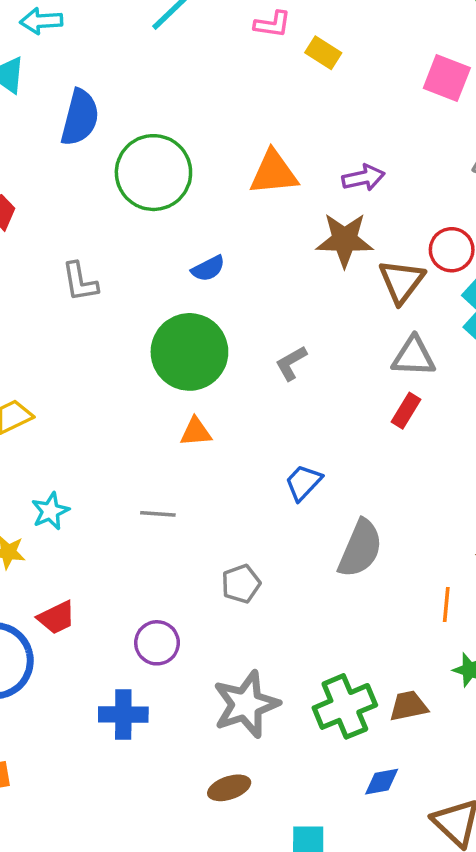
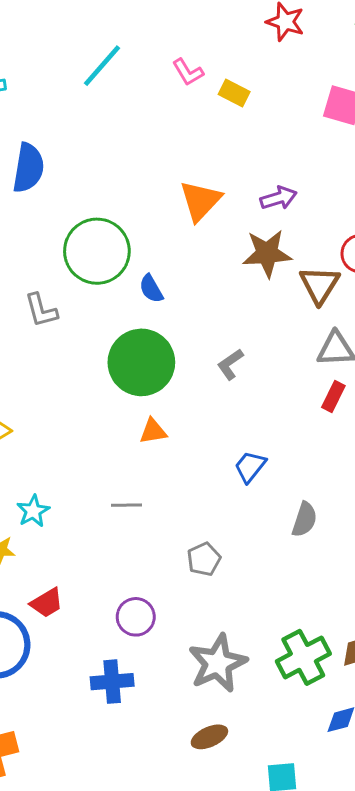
pink L-shape: (272, 24) -> (188, 72), turned 56
green circle: (153, 173) -> (97, 251), moved
orange triangle: (274, 173) -> (200, 201), turned -36
blue semicircle: (208, 269) -> (151, 289), turned 92
gray semicircle: (360, 549) -> (304, 519), size x0.7

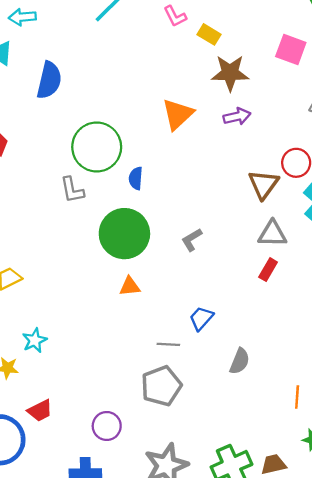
brown star: (267, 253) -> (230, 73), moved
blue semicircle: (151, 289) -> (136, 178), turned 30
gray L-shape: (41, 310) -> (72, 190), moved
gray line: (127, 505) -> (168, 344), moved
gray pentagon: (204, 559) -> (161, 386), size x1.6

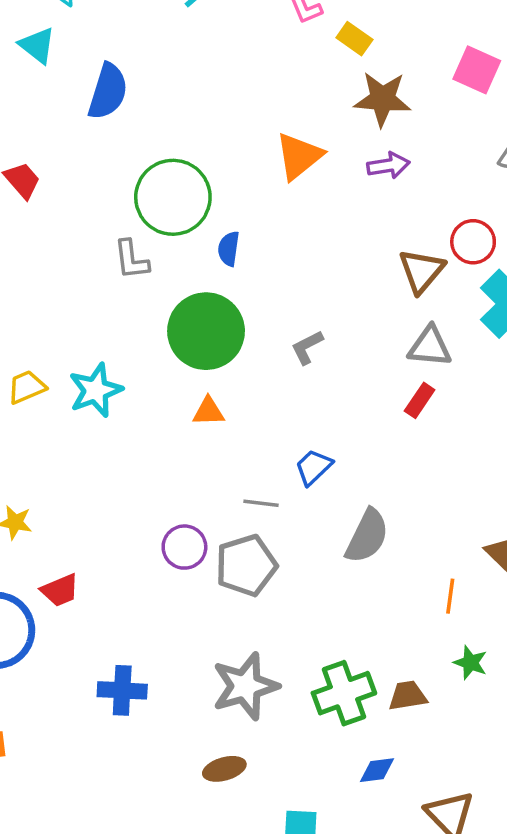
cyan star: (35, 340) -> (96, 390), moved, size x1.4
gray semicircle: (240, 361) -> (367, 536), size x1.4
purple circle: (107, 426) -> (184, 547), moved

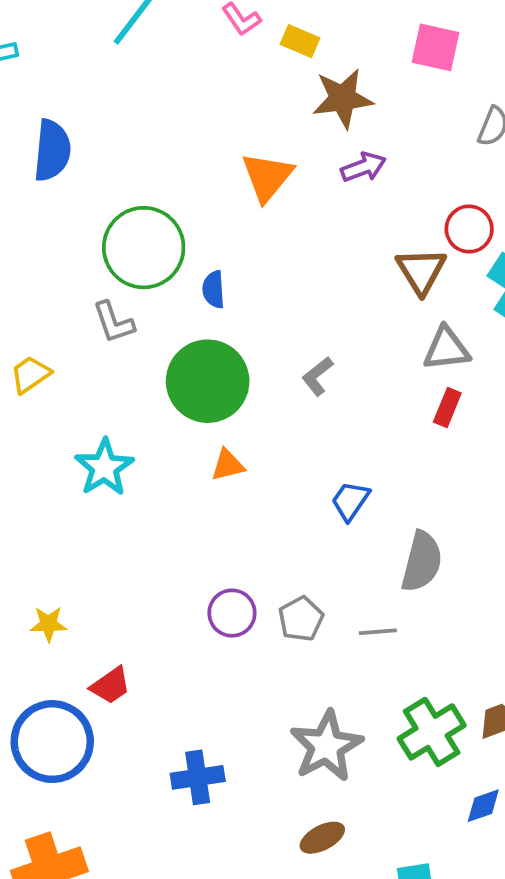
yellow trapezoid: (27, 387) -> (30, 375), moved
gray line: (261, 503) -> (378, 632), moved
gray pentagon: (246, 565) -> (301, 619), size x0.7

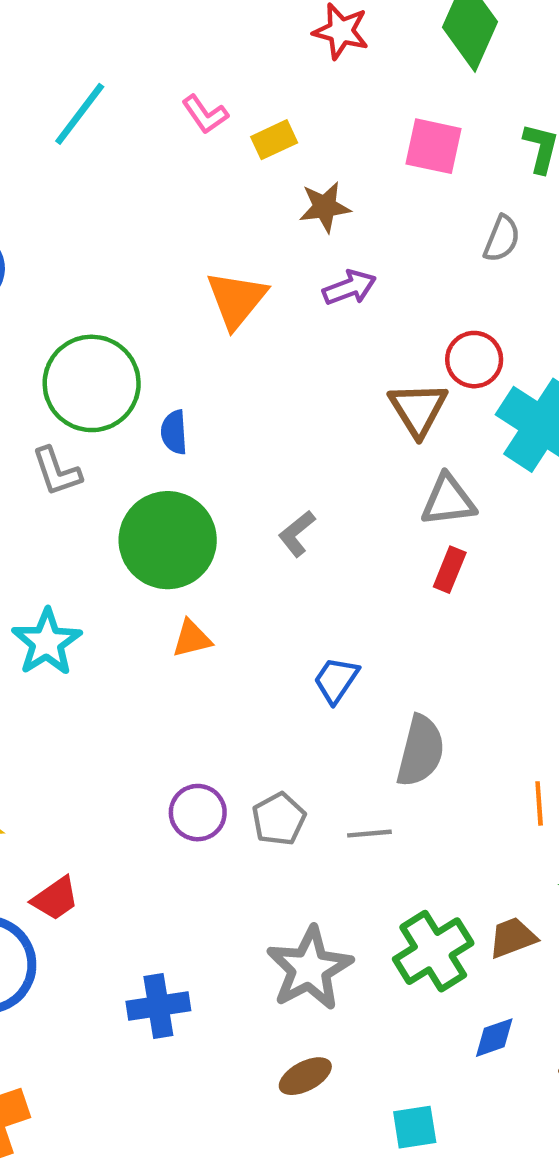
yellow rectangle: (300, 41) -> (274, 140), turned -48
brown star: (343, 99) -> (325, 207), size x0.7

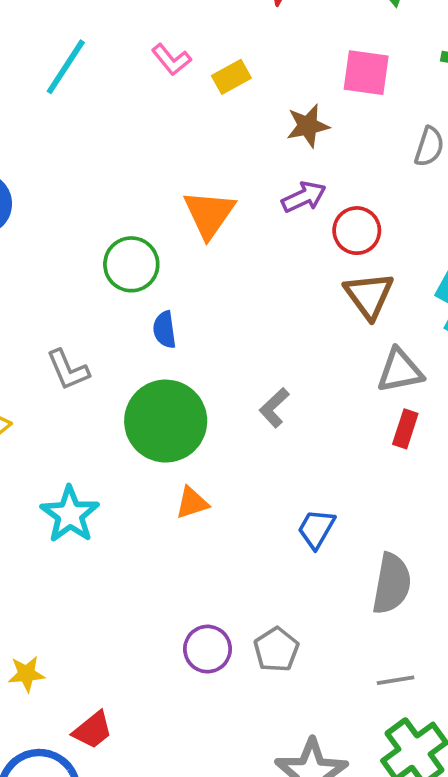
brown star: (325, 207) -> (308, 126), moved
red circle: (474, 360) -> (357, 231), moved
green circle: (92, 383) -> (131, 264), moved, size x0.7
gray line: (369, 834) -> (396, 680), moved

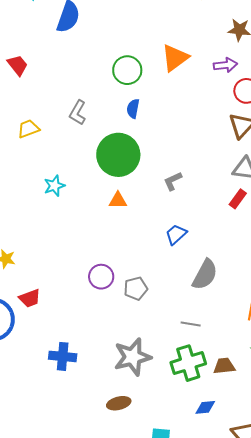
gray L-shape: (68, 370) -> (78, 113), turned 35
gray L-shape: (274, 408) -> (173, 181), moved
cyan star: (70, 514) -> (54, 186), size x0.7

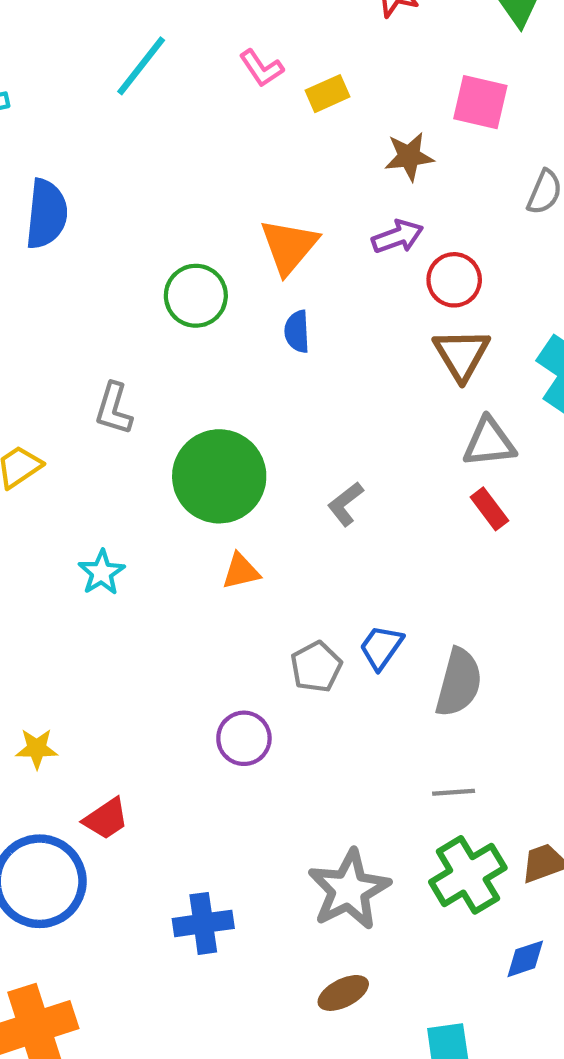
blue semicircle: (133, 109) -> (297, 332), moved
red rectangle: (238, 199) -> (489, 509), turned -60
blue trapezoid: (176, 234) -> (381, 647), moved
gray pentagon: (136, 288) -> (316, 667), moved

